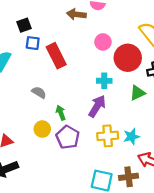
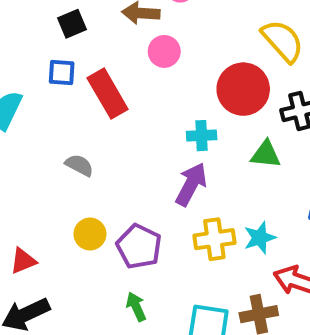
black square: (24, 25) -> (72, 24), moved
pink circle: (103, 42) -> (164, 51), moved
green triangle: (137, 93) -> (266, 154), turned 35
green arrow: (61, 113) -> (136, 307), moved

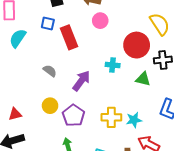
purple arrow: (191, 184) -> (81, 81), moved

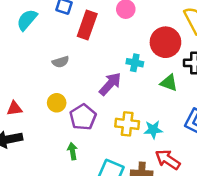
red rectangle: (69, 37) -> (87, 25), turned 35
gray semicircle: (50, 71) -> (61, 62), turned 120
purple arrow: (81, 81) -> (110, 84), moved

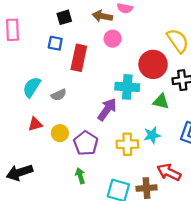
cyan semicircle: (27, 20) -> (32, 87), moved
cyan cross: (135, 63) -> (127, 87), size x1.5
red triangle: (14, 108) -> (35, 124), moved
cyan star: (153, 130) -> (152, 135), moved

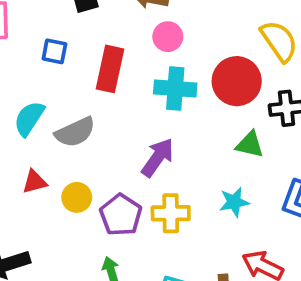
blue square: (55, 43) -> (54, 51), moved
cyan cross: (127, 87) -> (175, 88), moved
gray semicircle: (59, 95) -> (75, 132), size x1.5
yellow cross: (127, 144) -> (171, 213), moved

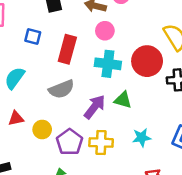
gray semicircle: (75, 132) -> (61, 89), moved
green triangle: (250, 145) -> (123, 100), moved

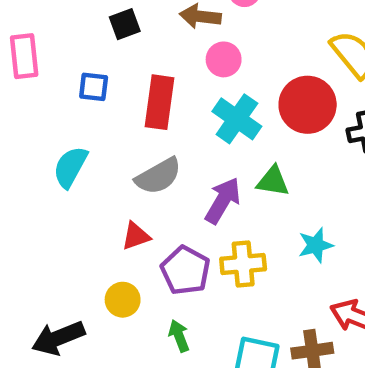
cyan cross: (108, 64) -> (237, 119), turned 35
red triangle: (16, 118) -> (136, 236), moved
yellow circle: (42, 130) -> (123, 300), moved

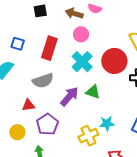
blue square: (94, 87) -> (18, 44), moved
yellow cross: (243, 264) -> (88, 136), moved, turned -30

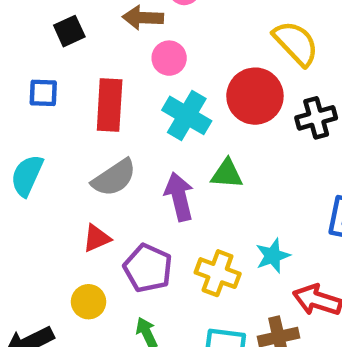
blue square: (18, 44) -> (43, 93), moved
purple arrow: (69, 96) -> (179, 197), turned -40
cyan star: (107, 124) -> (273, 256), moved
yellow cross: (88, 136) -> (218, 273), moved, turned -30

